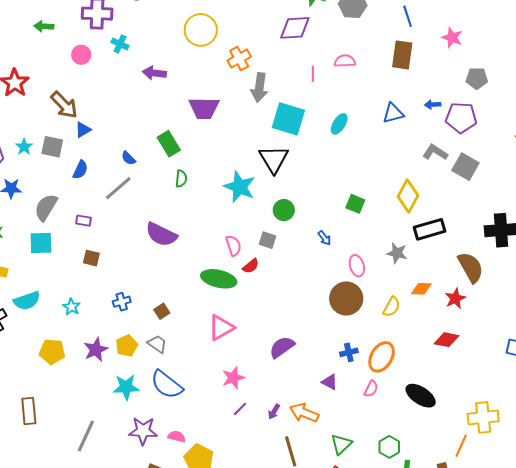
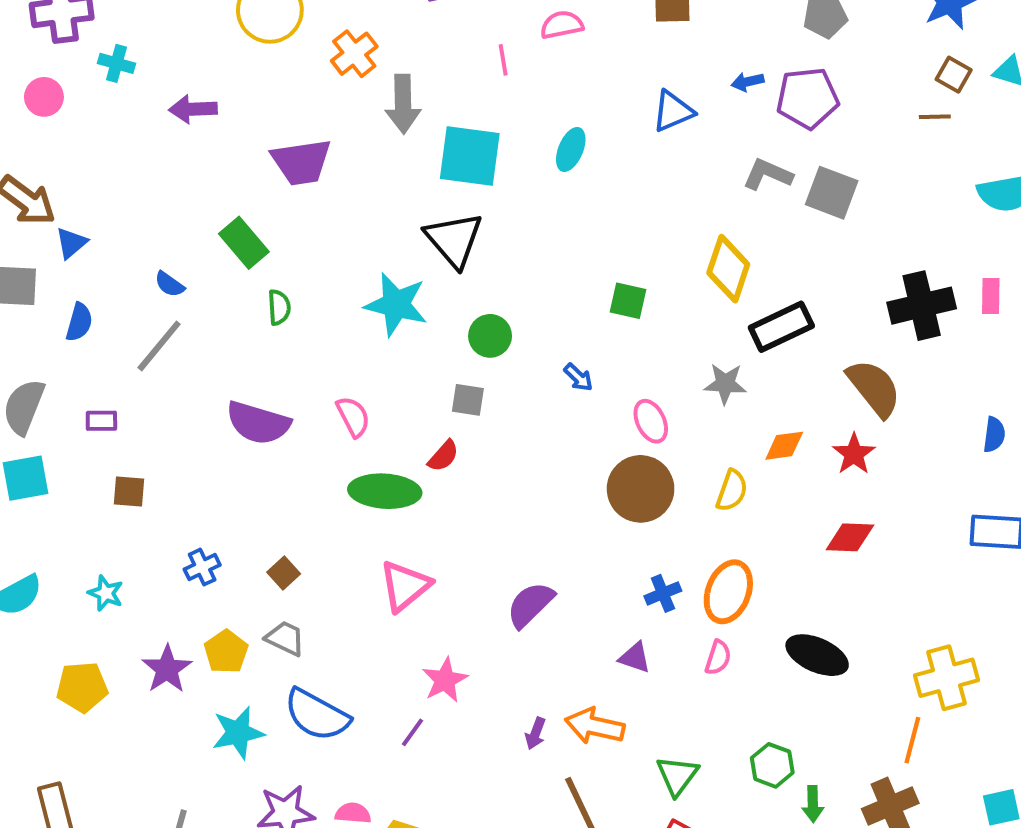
pink semicircle: (233, 245) -> (353, 417), moved
purple line: (240, 409) -> (412, 732), moved

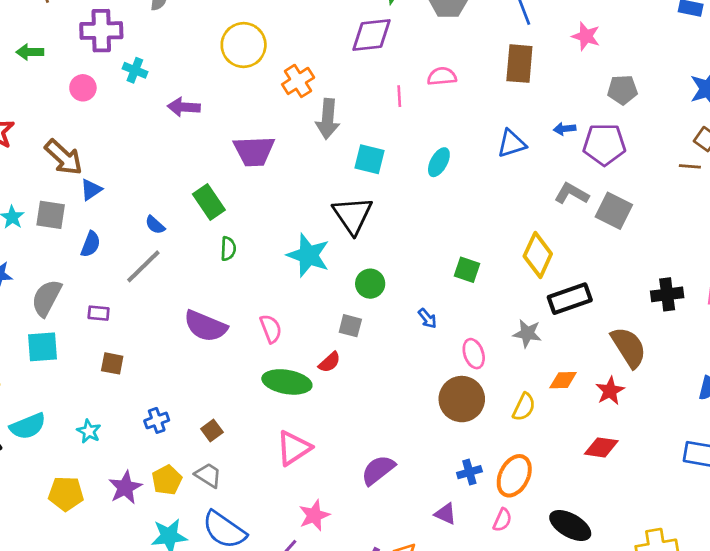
cyan square: (470, 156) -> (369, 159), size x0.7
black cross: (922, 306) -> (667, 294), size x0.7

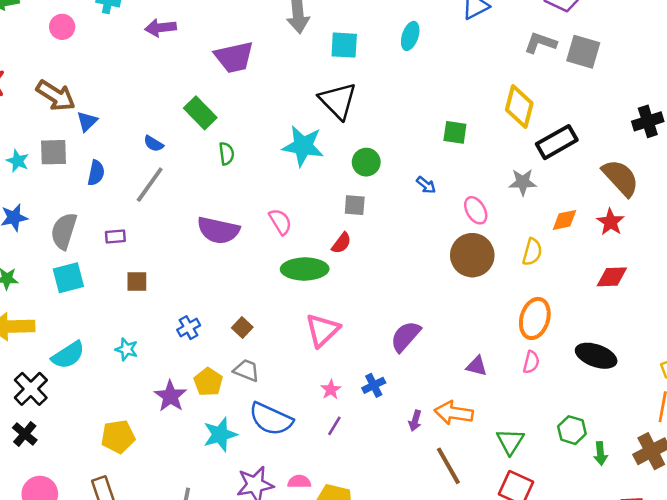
blue cross: (469, 472) -> (374, 385), moved
yellow pentagon: (66, 494) -> (118, 437), moved
pink star: (314, 515) -> (331, 390), moved, size x0.7

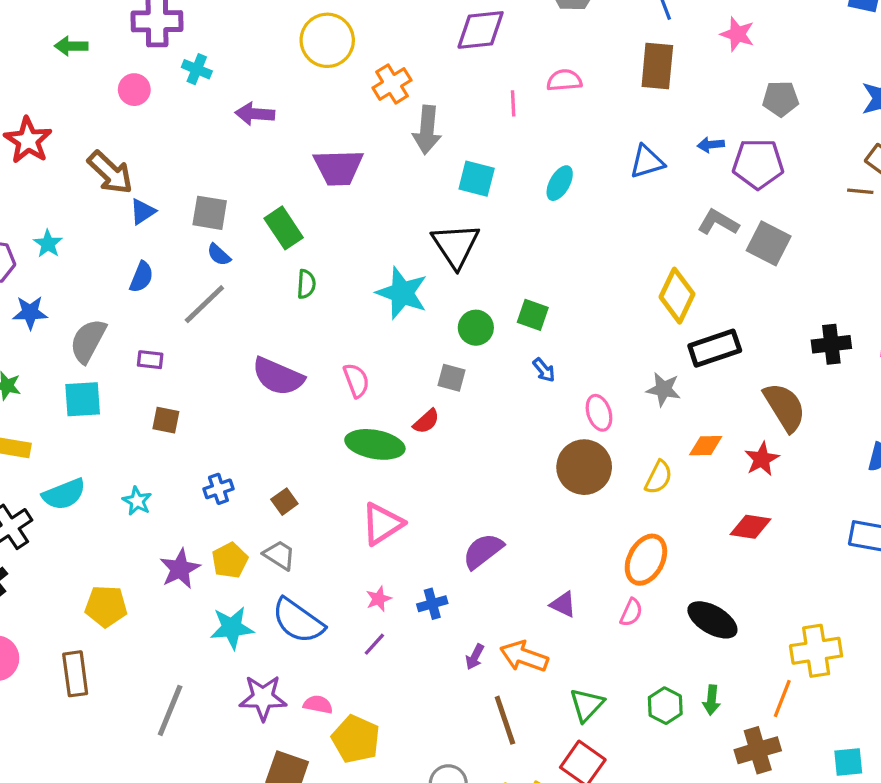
green square: (455, 132) -> (533, 315), moved
gray square: (53, 152) -> (210, 213), moved
green arrow: (600, 454) -> (712, 700), moved

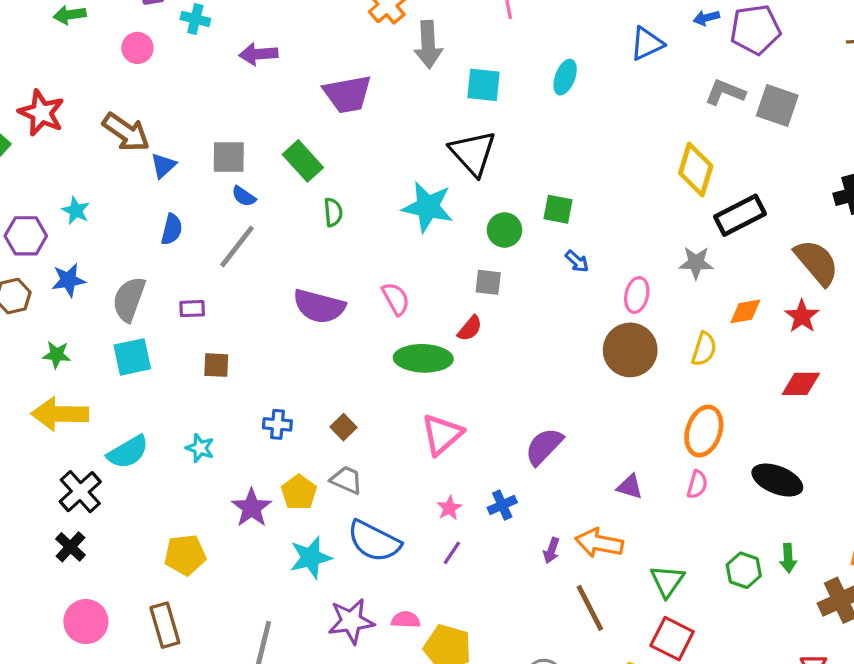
pink ellipse: (599, 413) -> (637, 295), turned 40
blue cross: (218, 489) -> (277, 424), turned 32

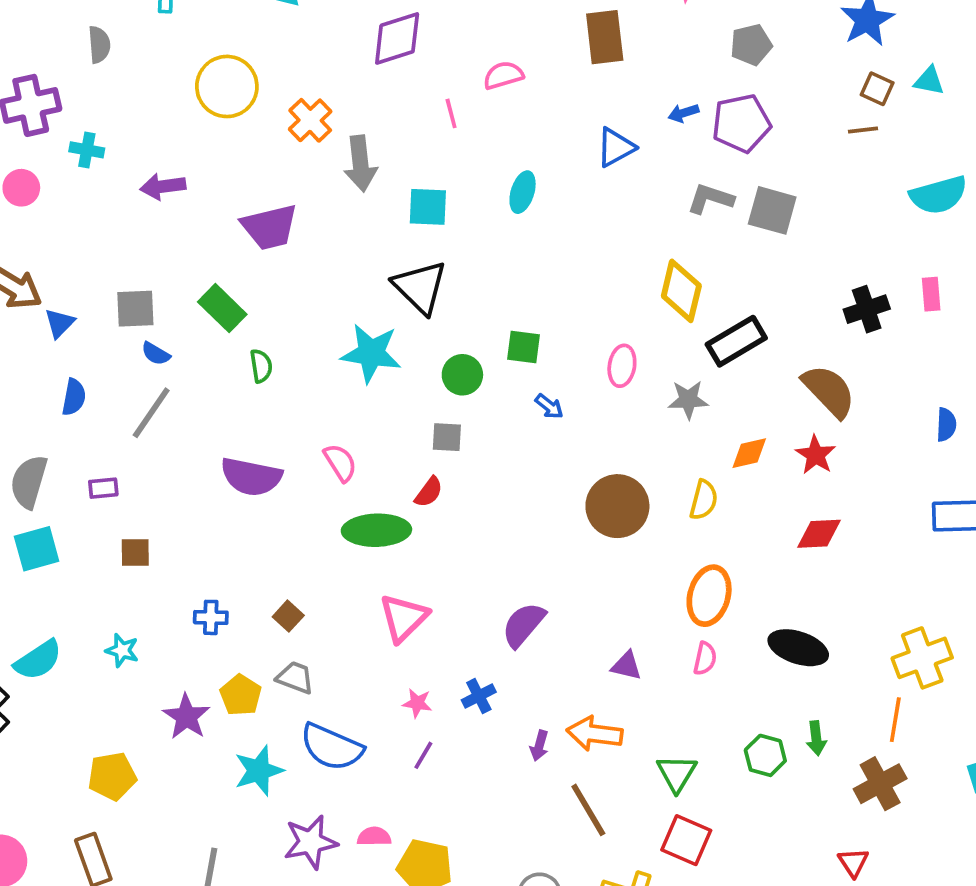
pink ellipse: (637, 295) -> (622, 366), moved
pink star: (449, 508) -> (417, 703), turned -30

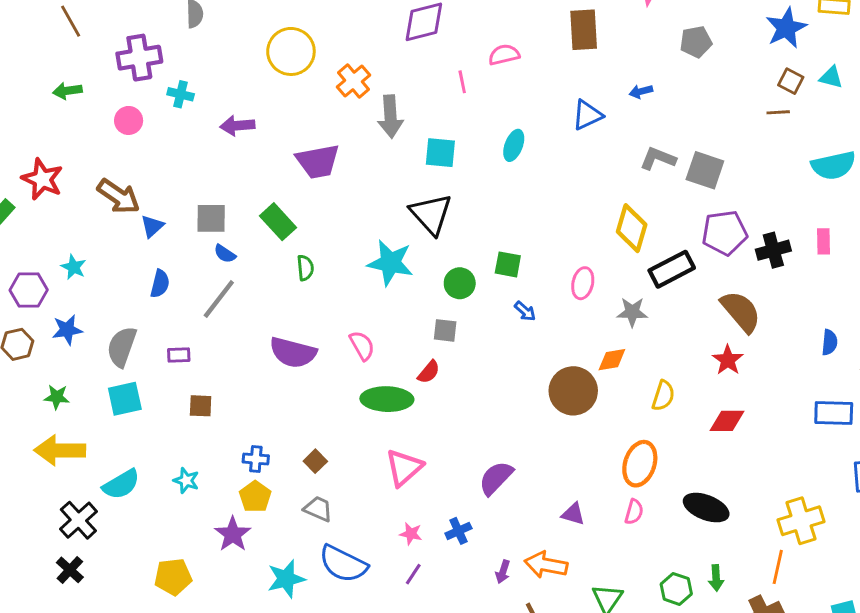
purple pentagon: (741, 123) -> (725, 233), moved
orange diamond: (749, 453) -> (612, 360), moved
yellow semicircle: (704, 500) -> (663, 396), moved
yellow pentagon: (241, 695) -> (255, 497), moved

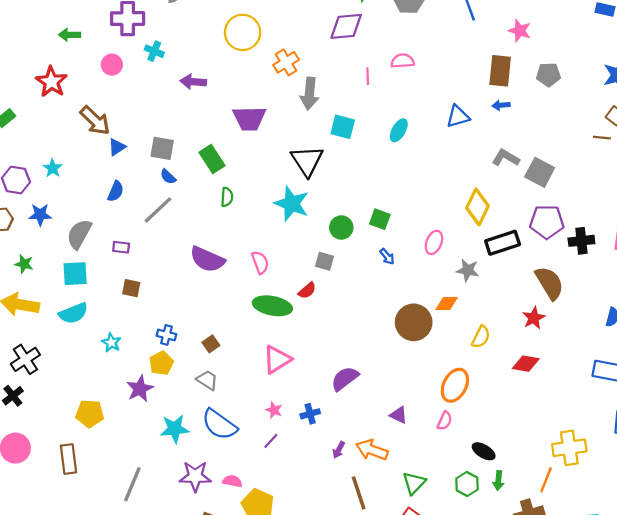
brown rectangle: (584, 30) -> (500, 71), moved
red star: (42, 179) -> (51, 82), moved
black triangle: (431, 214) -> (307, 161), moved
cyan semicircle: (121, 484) -> (73, 313), moved
black ellipse: (706, 508) -> (484, 451), moved, size x0.7

